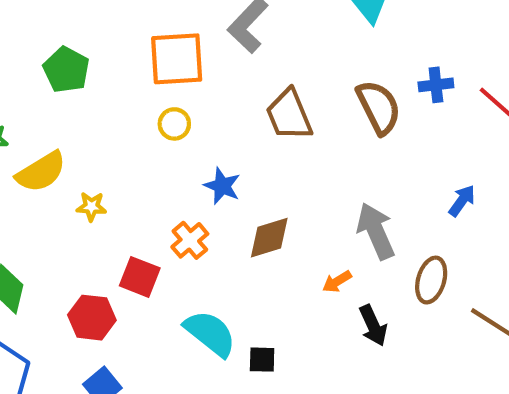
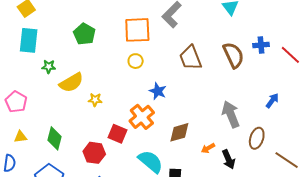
brown diamond: (269, 238) -> (179, 132), moved
orange cross: (190, 240) -> (142, 117), size x1.4
orange arrow: (337, 282) -> (208, 148), moved

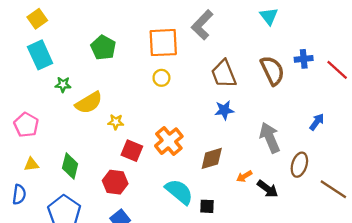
cyan rectangle: (29, 40) -> (40, 55), turned -30
blue star: (158, 91) -> (224, 110), moved, turned -30
red square: (117, 134) -> (132, 151), moved
black arrow: (229, 159) -> (268, 189), turned -30

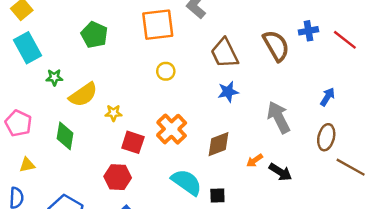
yellow circle: (161, 78) -> (166, 71), moved
brown ellipse: (299, 165) -> (326, 137), moved
green diamond: (70, 166) -> (65, 136), moved

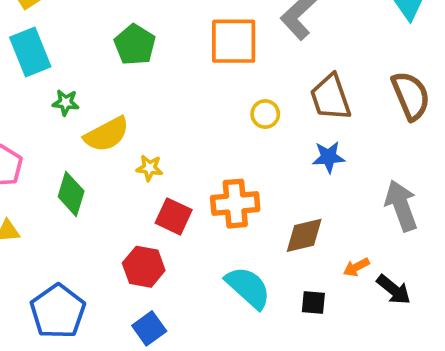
yellow circle: (166, 71) -> (265, 114), moved
orange cross: (172, 129) -> (235, 204), turned 32
black square: (217, 196) -> (313, 303), moved

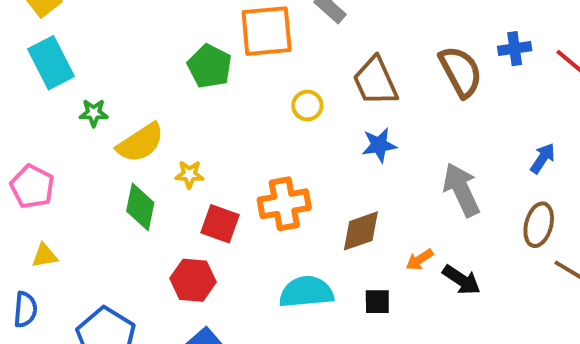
green pentagon: (135, 45) -> (210, 66), moved
green diamond: (71, 194) -> (140, 207), moved
cyan semicircle: (248, 287) -> (306, 292), turned -42

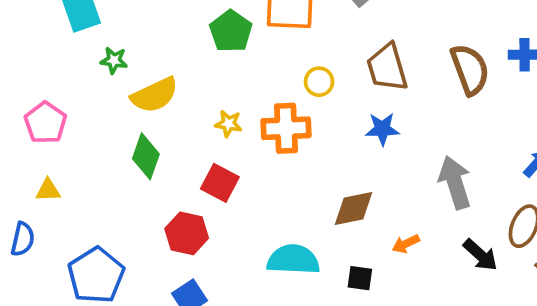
yellow star: (189, 174) -> (228, 124), moved
orange cross: (284, 204) -> (286, 128), moved
black arrow: (462, 280) -> (480, 255), moved

